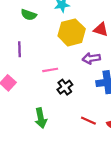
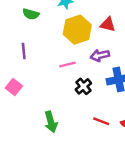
pink line: (50, 70) -> (67, 64), moved
black cross: (65, 87) -> (83, 86), moved

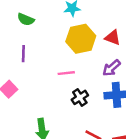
green semicircle: (31, 14) -> (26, 19), moved
purple arrow: (100, 55) -> (111, 68), moved, turned -36

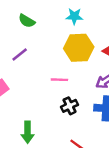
purple line: (23, 54) -> (20, 55), turned 42

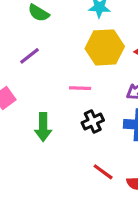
green arrow: (28, 132) -> (43, 127), moved

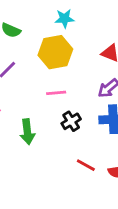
yellow hexagon: (105, 47) -> (55, 52), moved

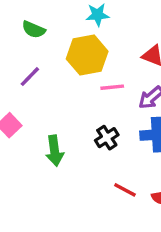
pink line: (56, 93) -> (112, 87), moved

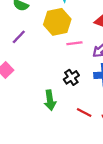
green arrow: (55, 151) -> (50, 100), moved

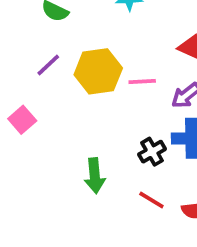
yellow hexagon: (57, 22) -> (98, 71), moved
black cross: (71, 77) -> (152, 152), moved

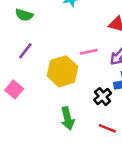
yellow hexagon: (98, 71) -> (62, 71), moved

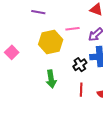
purple line: (25, 51) -> (38, 12), moved, turned 56
red line: (107, 128) -> (81, 90), turned 64

